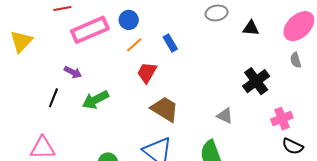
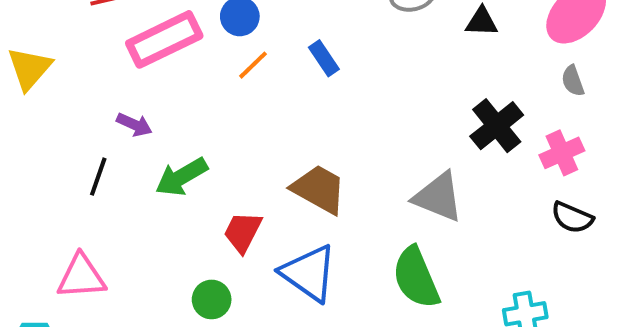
red trapezoid: (147, 73) -> (243, 232), moved
gray triangle: (225, 116) -> (438, 197), size x1.6
pink cross: (282, 119) -> (562, 153), moved
black semicircle: (293, 146) -> (572, 217), moved

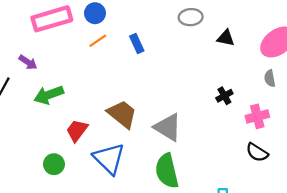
black cross: (497, 126) -> (224, 96), size x0.6
gray triangle: (438, 197) -> (168, 127), moved

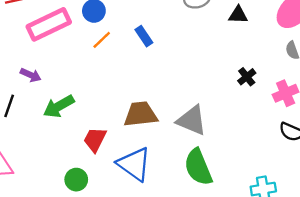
brown trapezoid: (122, 114) -> (141, 114), turned -36

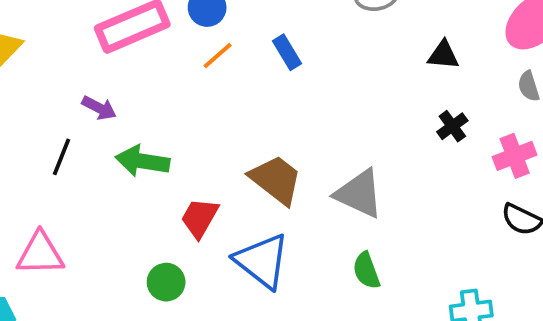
black triangle: (238, 15) -> (443, 55), moved
green arrow: (59, 106) -> (143, 161), turned 36
brown trapezoid: (141, 114) -> (276, 180), turned 42
green semicircle: (198, 167) -> (366, 271), size x0.6

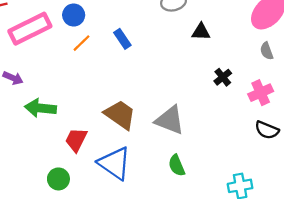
black triangle: (443, 55) -> (201, 32), moved

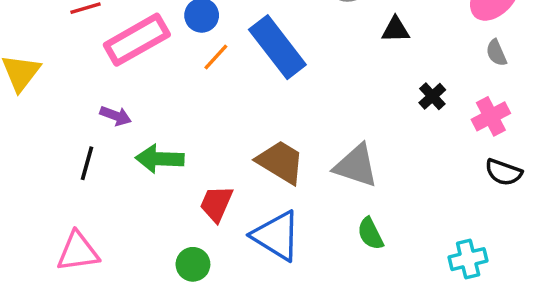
blue rectangle: (122, 39) -> (277, 47), size x2.0

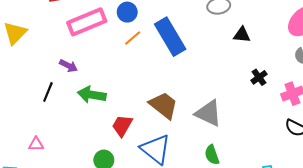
pink triangle: (78, 252) -> (36, 144), size x0.6

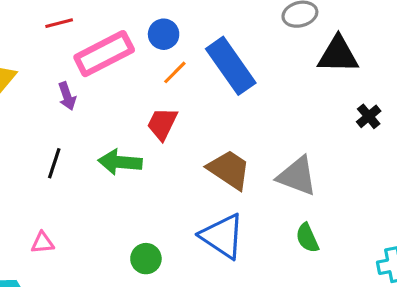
black triangle: (242, 35) -> (338, 55), size x1.6
purple arrow: (68, 66) -> (67, 96), moved, turned 48
red trapezoid: (122, 126) -> (162, 124), moved

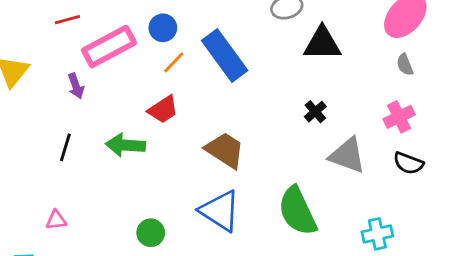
black cross: (369, 116) -> (315, 112), moved
red trapezoid: (162, 124) -> (163, 110), turned -148
gray triangle: (297, 176) -> (347, 155), moved
green semicircle: (307, 238) -> (297, 211), size x1.8

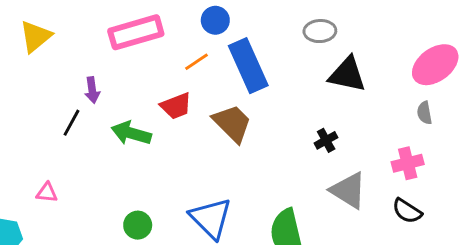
blue circle: (163, 28) -> (215, 20), moved
purple arrow: (76, 86) -> (92, 90), moved
brown trapezoid: (225, 150) -> (232, 123), moved

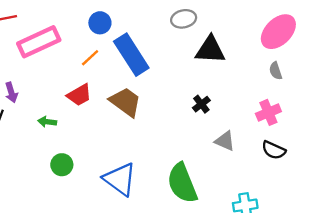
green arrow: (131, 133) -> (47, 122), size x0.6
gray triangle: (348, 190) -> (225, 141), size x0.7
green circle: (138, 225) -> (62, 165), moved

